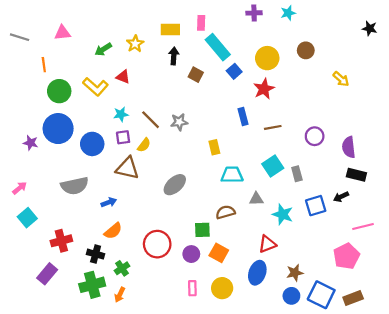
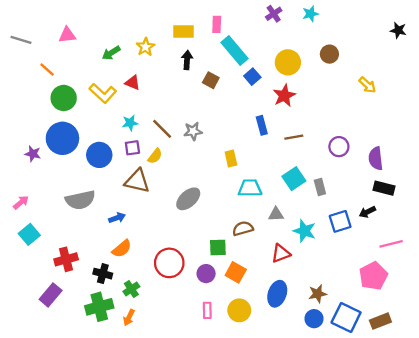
purple cross: (254, 13) -> (274, 14), turned -32
orange line: (44, 65) -> (47, 70), turned -40
red triangle: (267, 244) -> (281, 253), moved

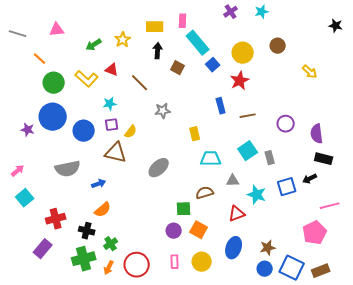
brown line: (162, 129) -> (140, 83), moved
red circle: (169, 263) -> (137, 265), moved

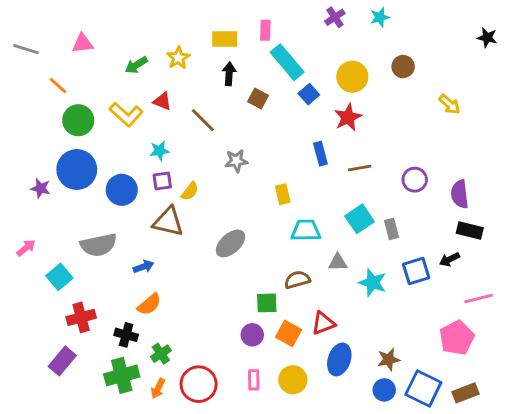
cyan square: (25, 198) -> (59, 277), moved
red triangle: (237, 214) -> (323, 323), moved

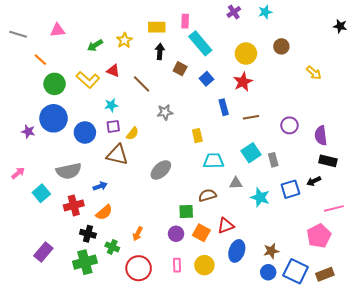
blue square: (309, 94) -> (206, 79), moved
red cross: (81, 317) -> (74, 205), moved
green cross: (161, 354) -> (112, 247), turned -32
orange arrow: (158, 388) -> (138, 234), moved

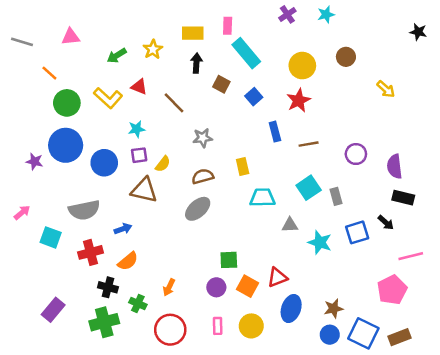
black arrow: (314, 181) -> (386, 223), turned -112
cyan square: (41, 193) -> (51, 237), turned -30
brown semicircle: (207, 195) -> (203, 176), moved

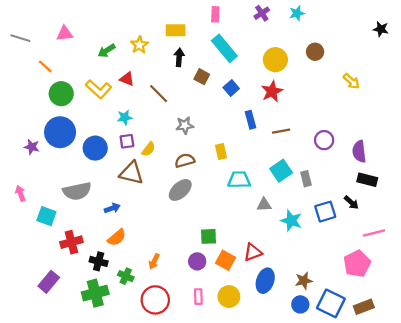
pink rectangle: (228, 26) -> (215, 14), moved
pink arrow: (22, 213) -> (20, 193), turned -70
red cross: (91, 252) -> (71, 242), moved

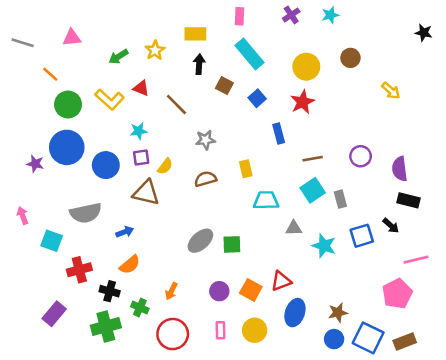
brown line: (281, 131) -> (313, 159), moved
gray ellipse: (180, 190) -> (200, 241), moved
green square: (209, 236) -> (232, 244), moved

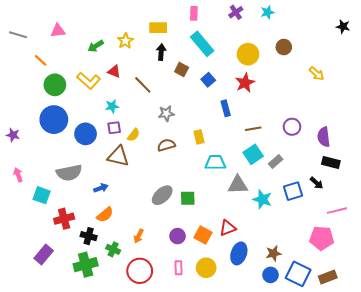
purple star: (35, 164) -> (13, 135), moved
gray rectangle: (340, 199) -> (276, 161), turned 64
gray triangle: (294, 228) -> (238, 185), size x1.5
pink pentagon: (397, 294) -> (322, 238), turned 30

